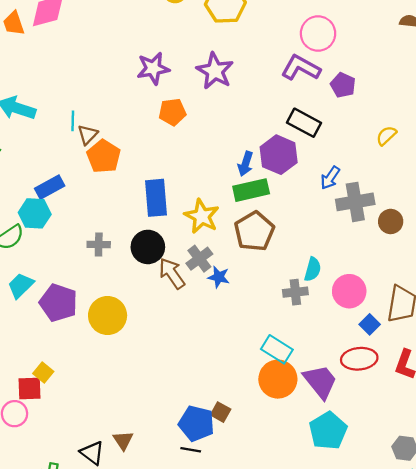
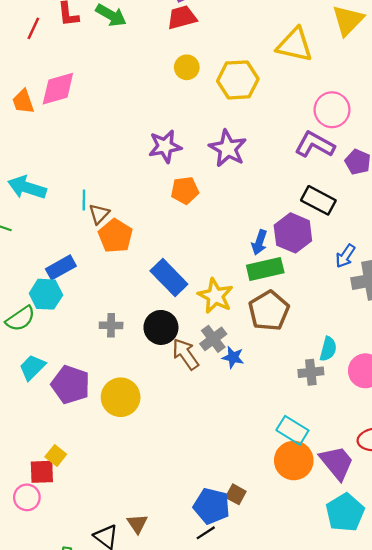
blue rectangle: (156, 198) -> (169, 277), turned -39
black line: (191, 450) -> (206, 533), turned -42

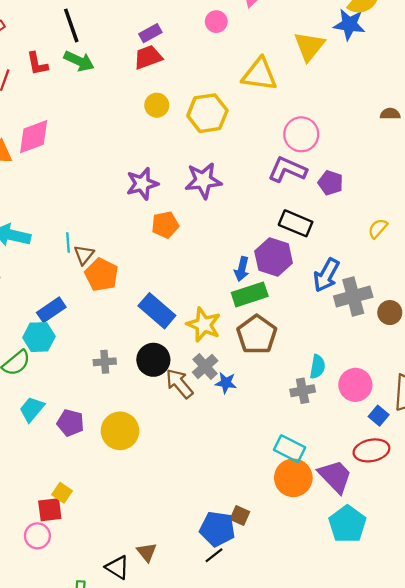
purple star: (228, 148) -> (203, 181), turned -30
blue arrow: (345, 256) -> (326, 275), size x1.4
purple pentagon: (71, 385) -> (70, 423), size x0.7

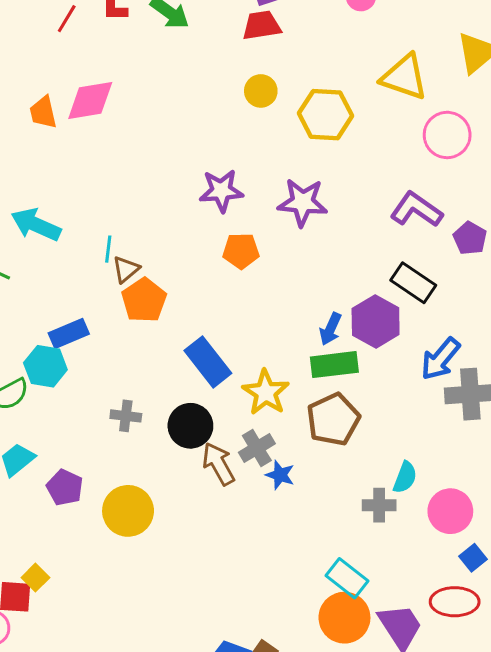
pink circle: (301, 134) -> (447, 135), moved

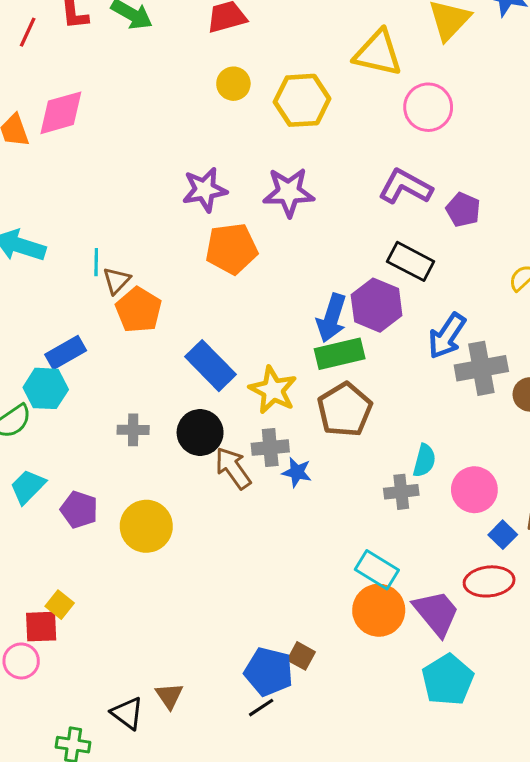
orange pentagon: (241, 251) -> (231, 249), size x1.4
blue arrow: (330, 329) -> (332, 318), size x1.4
gray cross: (257, 448) -> (270, 448), turned 32

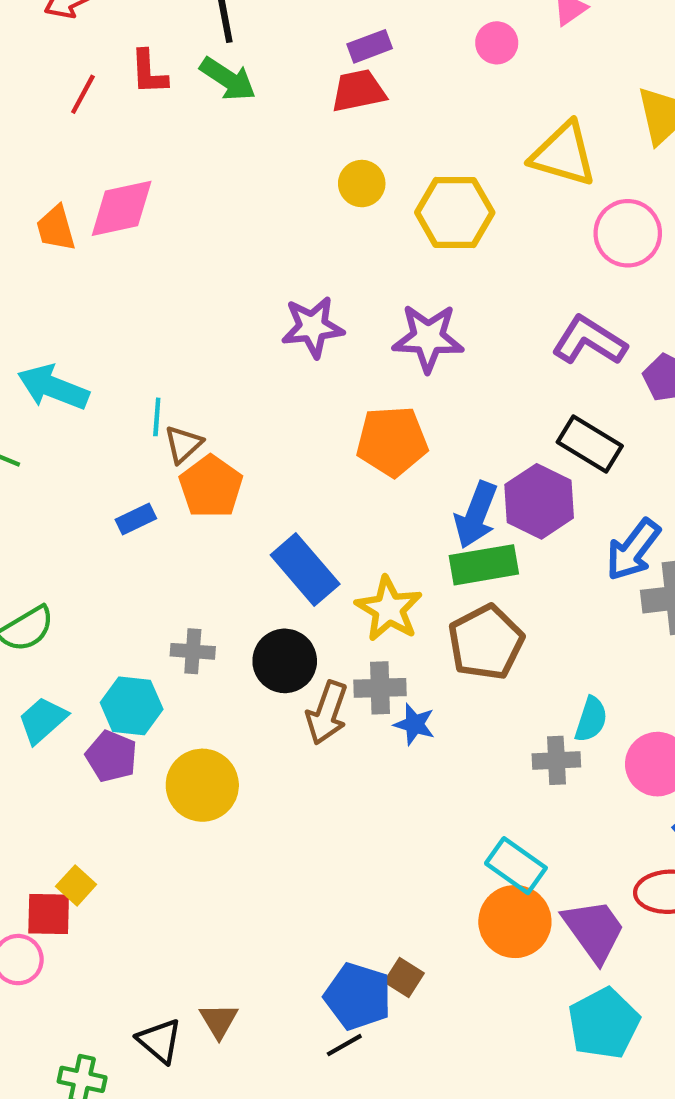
orange pentagon: (231, 249) -> (392, 441), moved
blue rectangle: (66, 353) -> (136, 519), moved, size x0.7
cyan hexagon: (46, 388) -> (132, 706), moved
brown arrow: (233, 468) -> (327, 713), turned -129

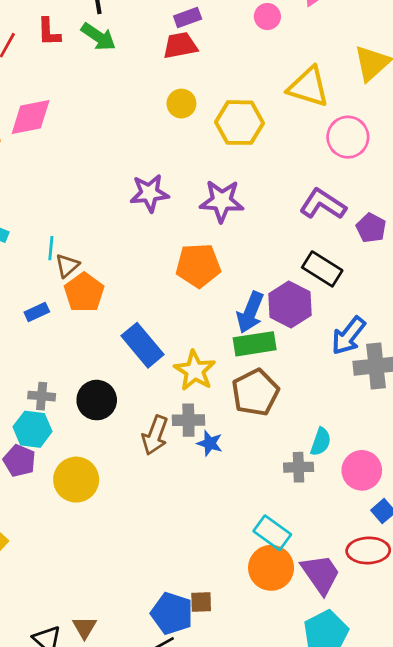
gray cross: (193, 651) -> (42, 396), moved
black circle: (285, 661) -> (97, 400), moved
brown square: (404, 978) -> (201, 602), turned -35

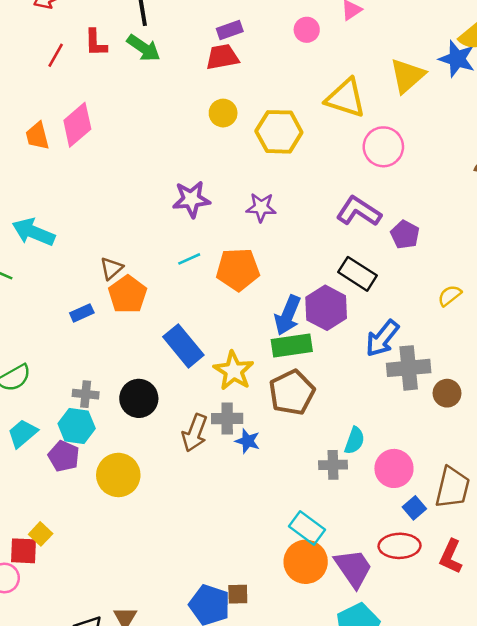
pink diamond: (31, 117) -> (77, 125), turned -30
purple star: (222, 201) -> (261, 207), size x0.7
cyan line: (51, 248) -> (189, 259), moved, turned 60

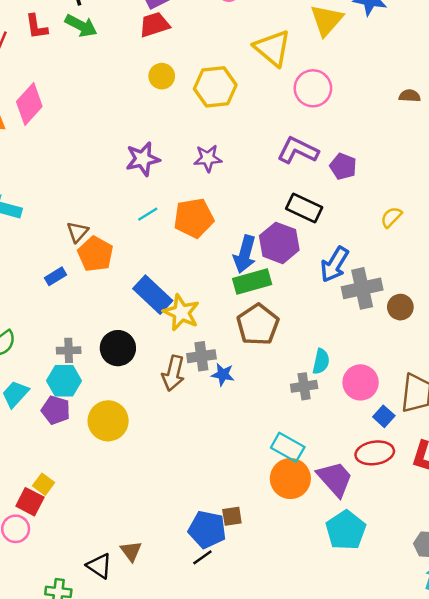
yellow triangle: (346, 98) -> (272, 48), turned 30
yellow star: (234, 371) -> (181, 313), moved
red square: (23, 551) -> (30, 502), turned 32

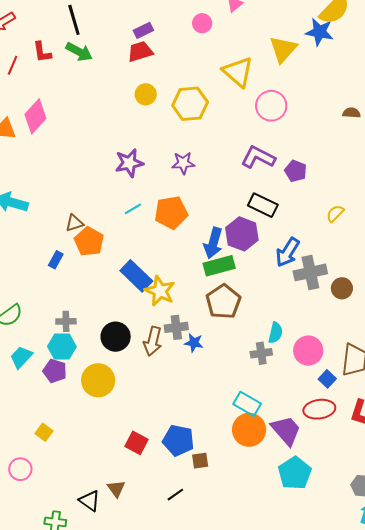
brown triangle: (77, 232) -> (74, 223), turned 30
blue rectangle: (55, 276) -> (56, 260), turned -30
black circle: (118, 348) -> (116, 337), moved
red square: (30, 502) -> (136, 443), moved
blue pentagon: (207, 529) -> (178, 440), moved

